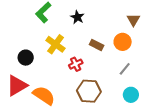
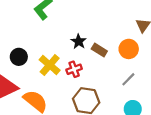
black star: (77, 17) -> (79, 41), moved
yellow cross: (56, 44) -> (50, 65), moved

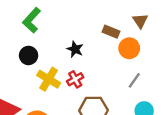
brown rectangle: (99, 50) -> (111, 32), moved
black circle: (19, 57) -> (29, 55), moved

